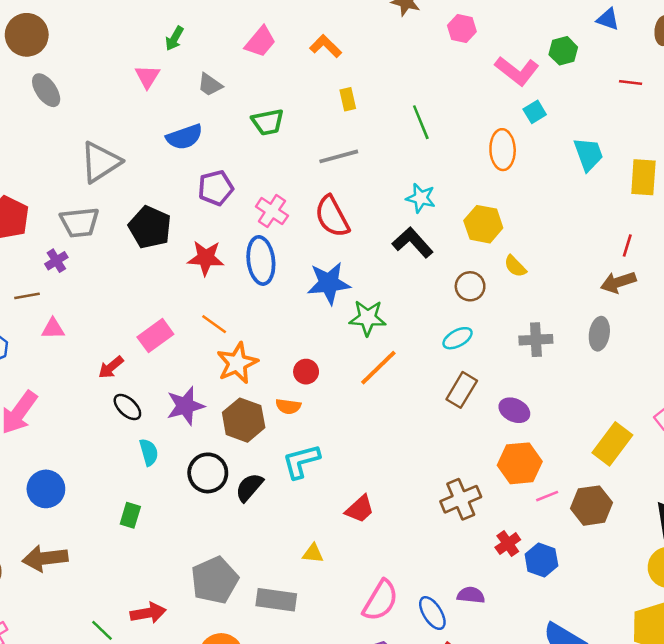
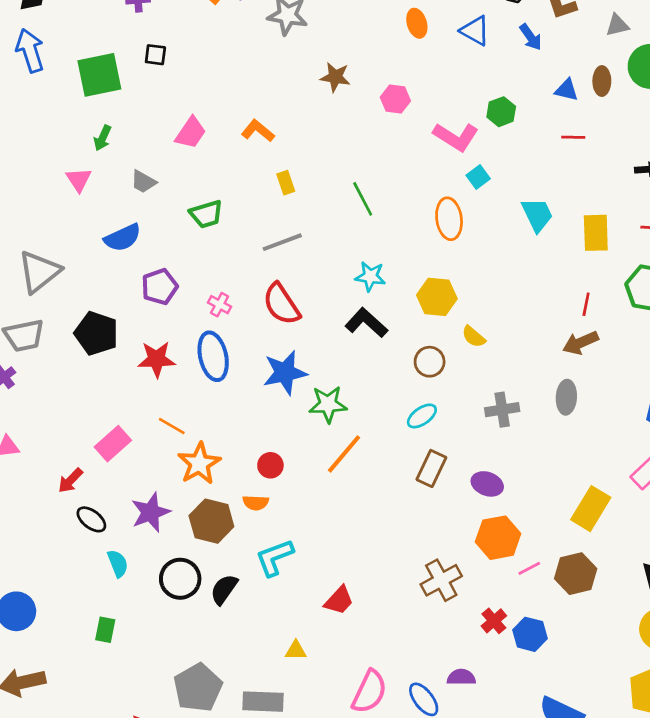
blue triangle: (608, 19) -> (566, 90), moved
pink cross: (272, 211) -> (220, 305), size x0.7

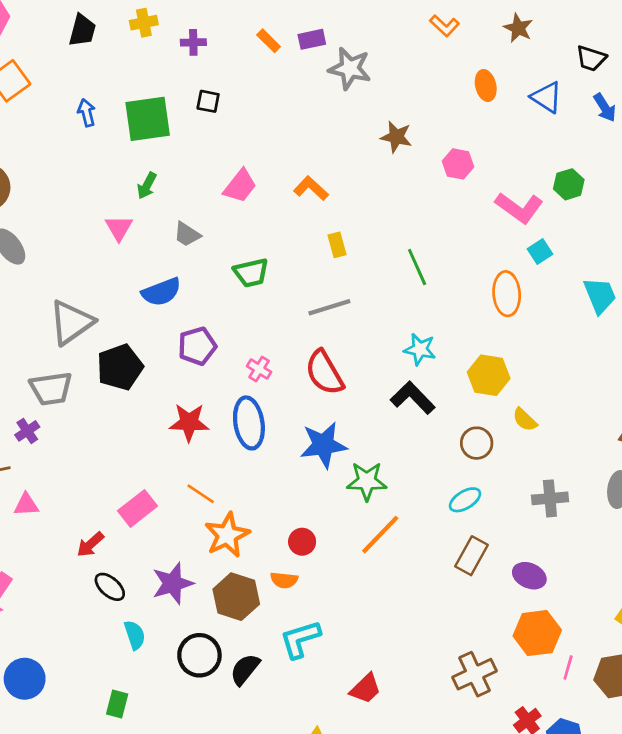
blue arrow: (30, 51) -> (87, 113), moved, size x0.6
black pentagon: (96, 333) -> (120, 367), moved, turned 30
pink line: (529, 568) -> (568, 667), turned -50

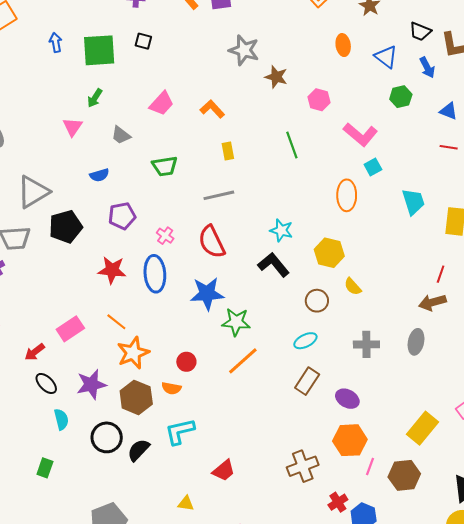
gray star: (350, 68) -> (244, 50), moved
green hexagon: (569, 184) -> (401, 97), moved
green line: (417, 267) -> (292, 145), moved
blue semicircle: (161, 292) -> (99, 175), size x0.7

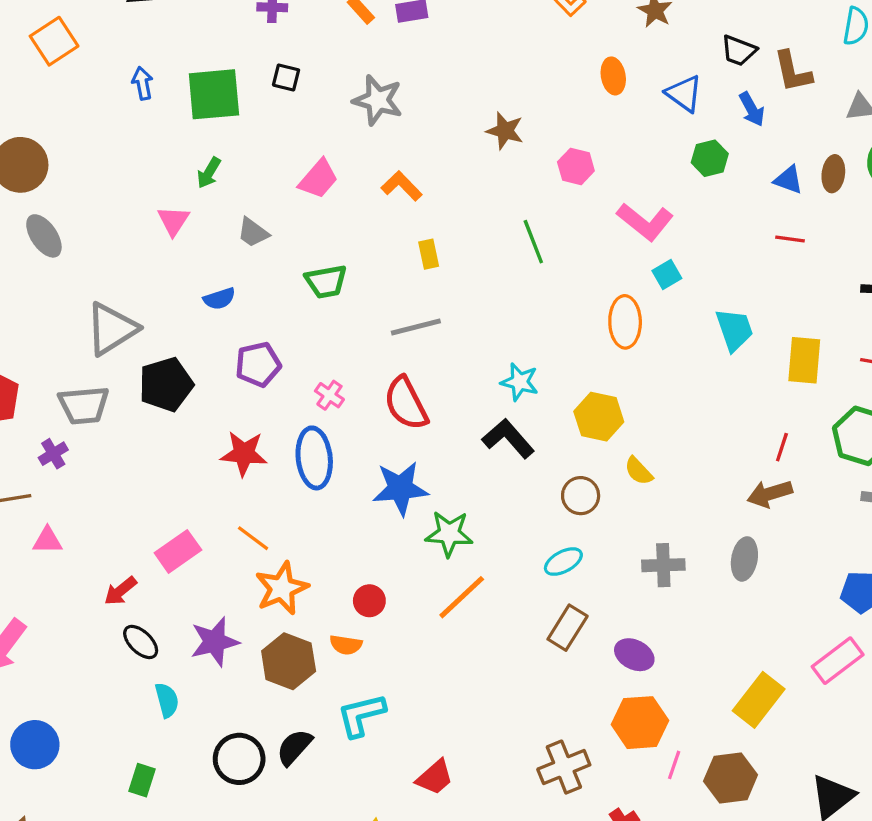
gray star: (244, 50) -> (378, 100), moved
black circle: (107, 437) -> (239, 759), moved

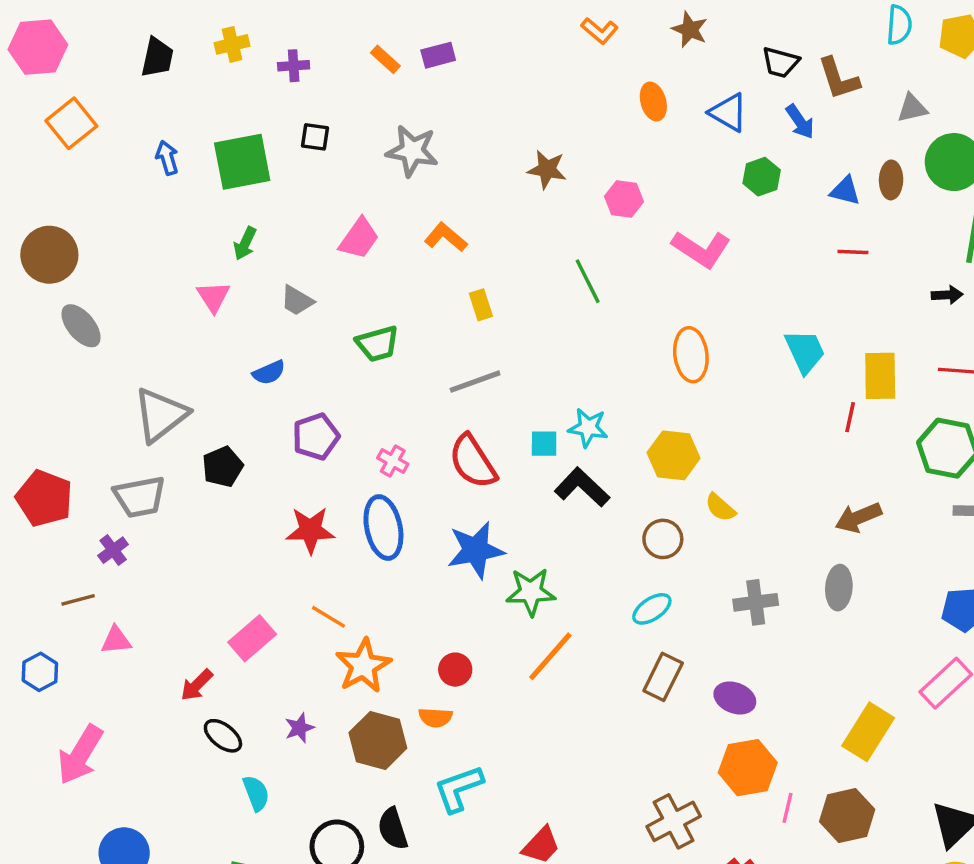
cyan square: (667, 275) -> (544, 444), moved, turned 36
black pentagon: (166, 384) -> (223, 467), size x0.7
red line: (782, 447) -> (850, 417), moved
purple star: (215, 642) -> (299, 728), size x0.6
black semicircle: (294, 747) -> (393, 829), turned -54

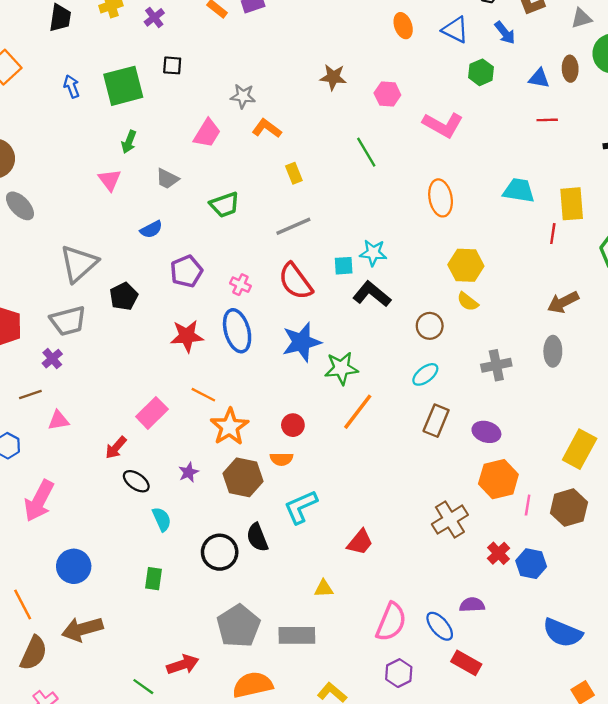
purple cross: (294, 66) -> (154, 17), turned -30
gray star: (412, 151) -> (243, 96), moved, size x0.7
cyan trapezoid: (805, 351) -> (519, 190), turned -52
yellow hexagon: (674, 455) -> (466, 265), moved

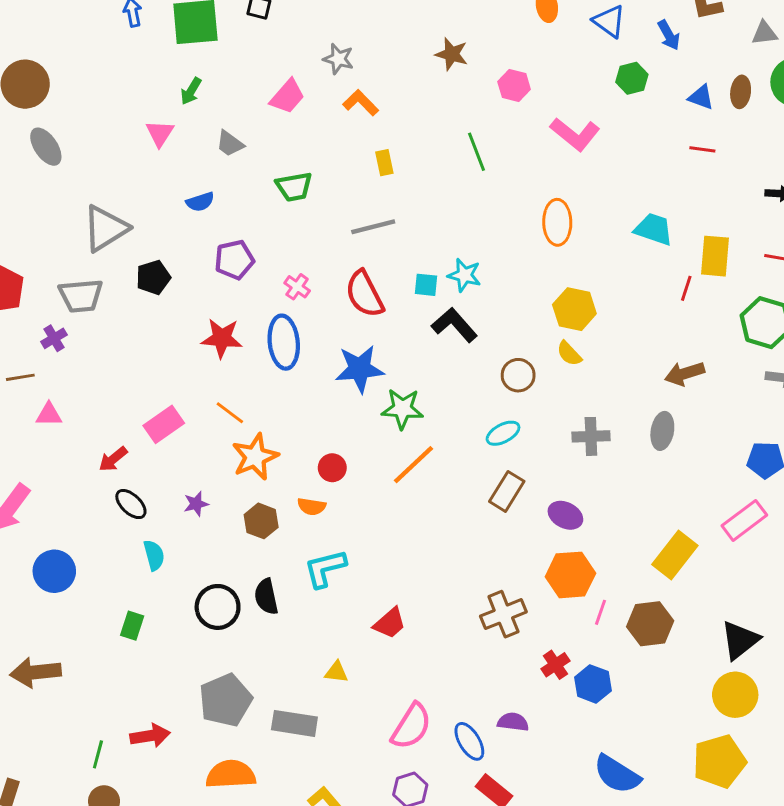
brown hexagon: (243, 477) -> (261, 521), size x0.7
blue circle: (74, 566) -> (54, 571), moved
green line: (143, 687) -> (98, 754), turned 60

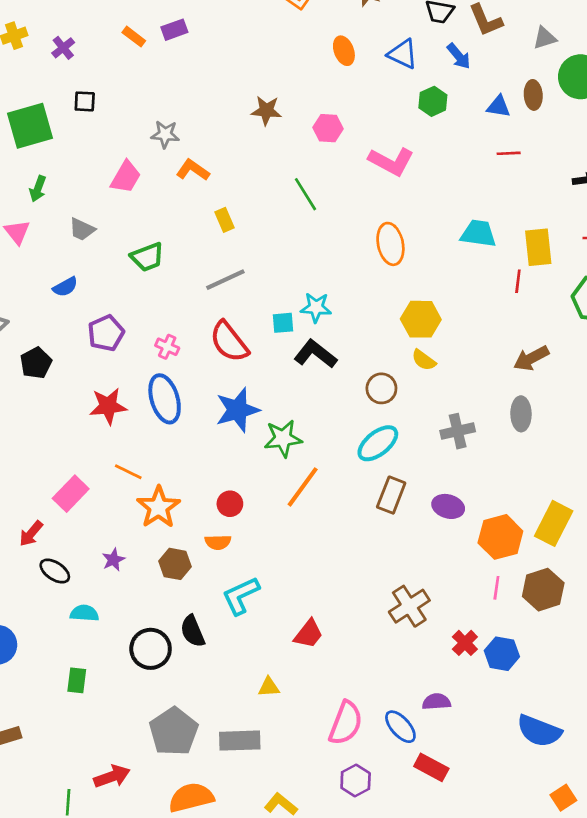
cyan ellipse: (503, 433) -> (378, 443), size x1.4
cyan semicircle: (154, 555) -> (84, 613), turned -60
orange hexagon: (570, 575) -> (500, 537), moved

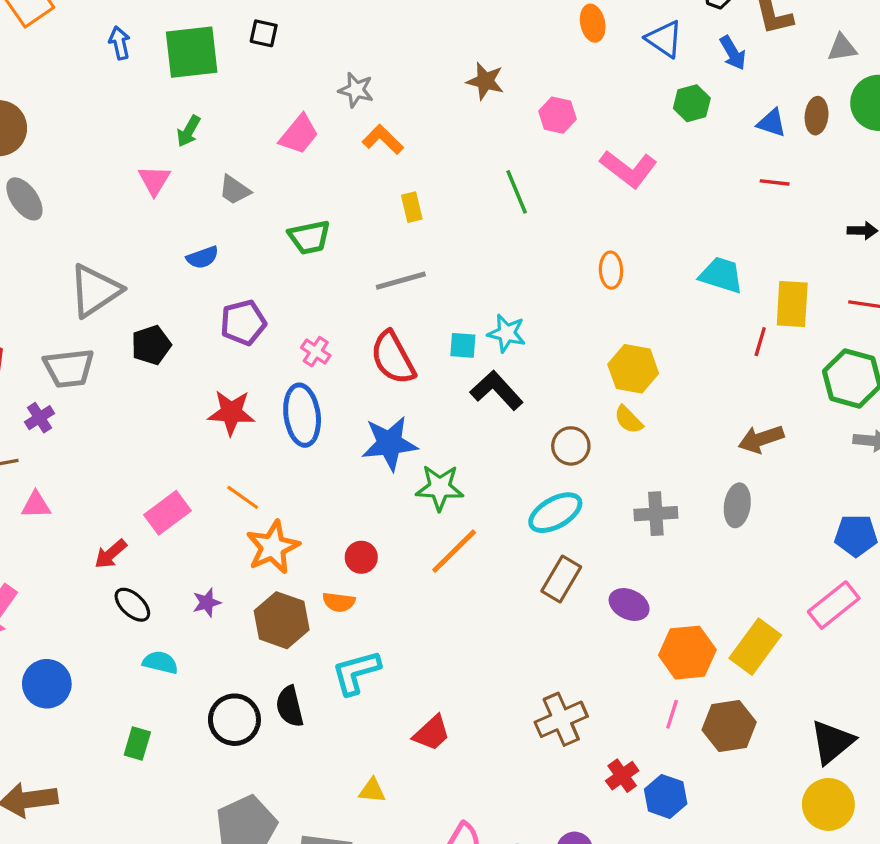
orange ellipse: (390, 244) -> (611, 270), size x0.7
brown hexagon: (175, 564) -> (282, 620), size x1.4

